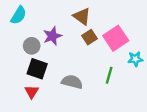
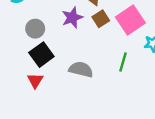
purple star: (52, 36) -> (72, 18), moved
black square: (37, 69) -> (41, 55), turned 35

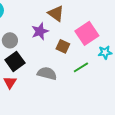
brown square: (101, 19) -> (63, 46), moved, turned -32
green line: (123, 62) -> (81, 67), turned 42

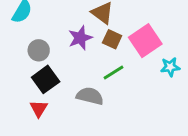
brown square: (63, 46) -> (112, 39), moved
green line: (81, 67) -> (113, 72), moved

